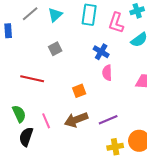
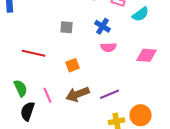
gray square: (55, 49) -> (66, 27), moved, turned 32
pink semicircle: (107, 73) -> (108, 47), turned -91
orange square: (79, 91) -> (72, 65), moved

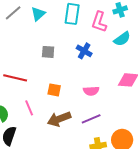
pink semicircle: (108, 47) -> (91, 91), moved
orange square: (72, 65) -> (54, 90), turned 32
pink line: (48, 95) -> (29, 108), moved

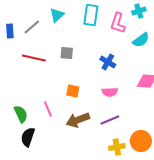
gray line: (13, 13) -> (32, 27), moved
blue cross: (84, 51) -> (108, 62), moved
red line: (15, 78) -> (34, 58), moved

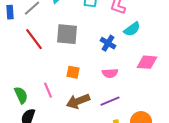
cyan semicircle: (141, 40) -> (132, 29), moved
gray square: (67, 53) -> (67, 34), size x1.6
red line: (34, 58) -> (34, 39), turned 40

